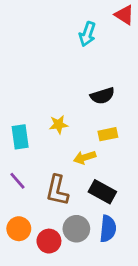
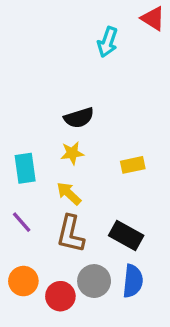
black semicircle: (102, 96) -> (79, 118), moved
yellow arrow: (85, 157) -> (69, 194), moved, turned 60

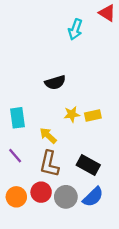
yellow star: (72, 153) -> (72, 114), moved
blue semicircle: (133, 281) -> (93, 197), turned 40
red circle: (60, 296) -> (41, 192), moved

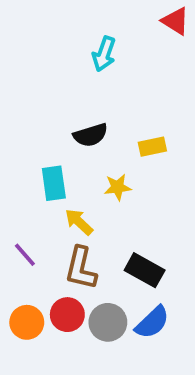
cyan arrow: (75, 29) -> (104, 54), moved
yellow rectangle: (93, 115) -> (152, 147), moved
cyan rectangle: (17, 118) -> (54, 183), moved

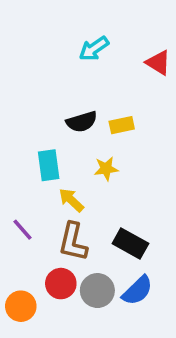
red triangle: (175, 21) -> (158, 63), moved
cyan arrow: (104, 54) -> (94, 49), turned 36
yellow rectangle: (152, 147) -> (122, 125), moved
orange circle: (27, 322) -> (21, 306), moved

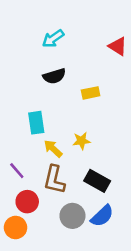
cyan arrow: (94, 49) -> (53, 39), moved
black semicircle: (82, 122) -> (54, 76), moved
yellow star: (106, 169) -> (82, 141), moved
red circle: (61, 284) -> (27, 202), moved

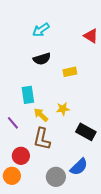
purple line: (17, 171) -> (13, 123), moved
black rectangle: (97, 181) -> (86, 132), moved
gray circle: (72, 216) -> (56, 177), moved

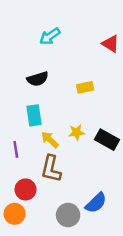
black semicircle: (42, 59) -> (38, 79), moved
purple line: (13, 123) -> (16, 149), turned 32
black rectangle: (86, 132) -> (107, 140), moved

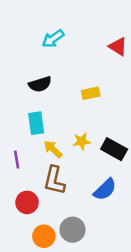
blue semicircle: (96, 203) -> (105, 189), moved
orange circle: (15, 214) -> (44, 236), moved

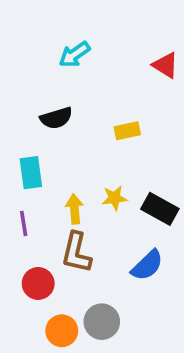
cyan rectangle: (36, 123) -> (31, 173), moved
yellow arrow: (53, 149) -> (75, 209), turned 42

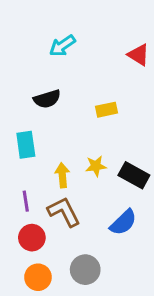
purple line: (24, 223) -> (26, 201), moved
brown L-shape: (76, 253) -> (64, 212), turned 140
orange circle: (62, 331) -> (38, 277), moved

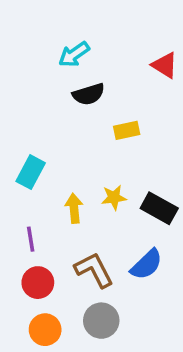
black semicircle: (47, 99) -> (89, 94), moved
cyan rectangle: (26, 145) -> (31, 172), turned 36
brown L-shape: (64, 212) -> (94, 270), moved

